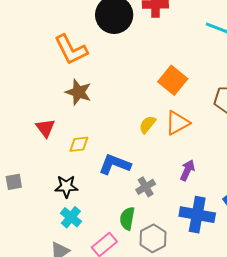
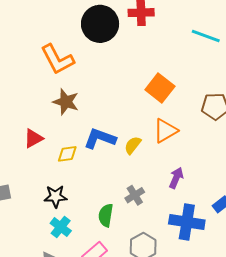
yellow semicircle: (147, 124) -> (133, 145), moved
red triangle: (45, 128) -> (33, 138), turned 40
blue L-shape: (115, 164) -> (100, 138), moved
green semicircle: (127, 218) -> (106, 215), moved

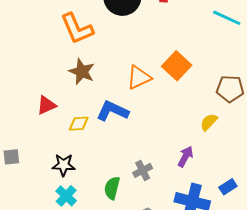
orange triangle: (165, 131) -> (139, 77), moved
yellow semicircle: (133, 145) -> (209, 122), moved

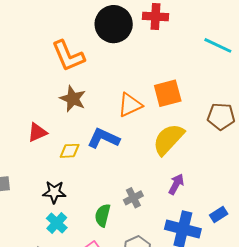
orange square: (177, 66) -> (168, 93), turned 32
yellow semicircle: (209, 122) -> (168, 139), moved, size x1.8

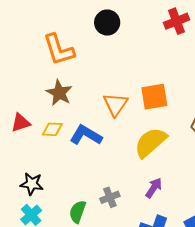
red cross: (156, 16) -> (177, 21), moved, turned -30
black circle: (114, 24) -> (107, 22), size x0.7
orange triangle: (130, 105) -> (115, 104), turned -36
yellow diamond: (70, 151) -> (52, 129), moved

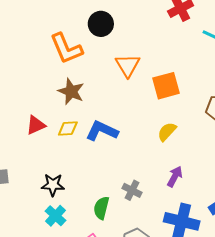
black circle: (107, 22) -> (101, 24), moved
orange triangle: (115, 104) -> (128, 65), moved
yellow semicircle: (150, 142) -> (167, 132), size x0.6
gray cross: (110, 197) -> (132, 190), turned -36

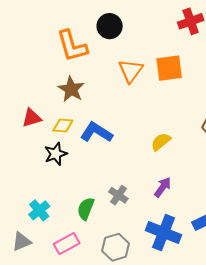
orange square: (166, 86) -> (169, 68), moved
black star: (53, 185) -> (56, 154), moved, turned -30

